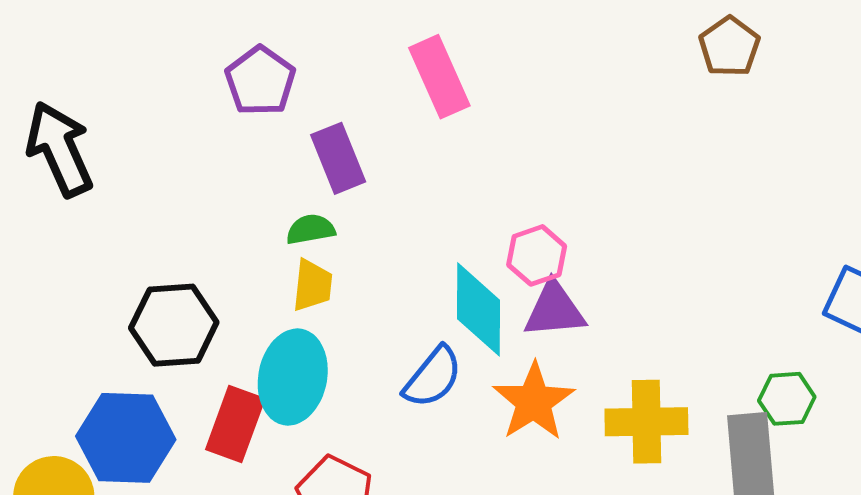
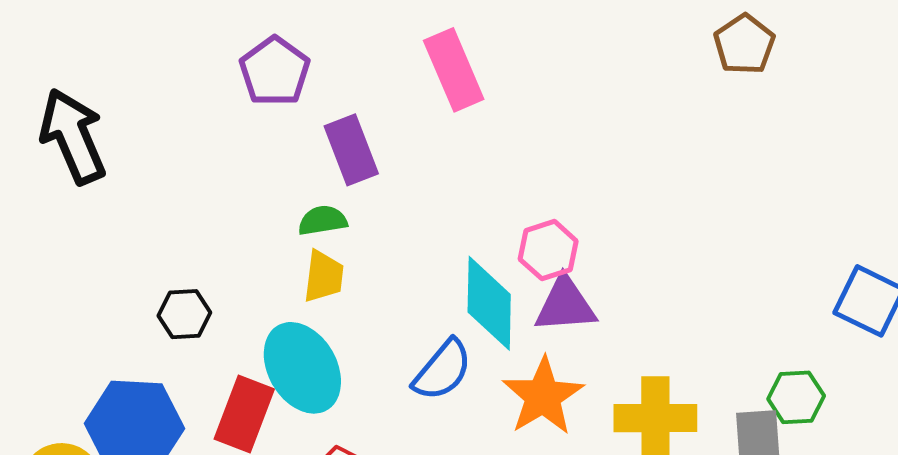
black hexagon: (174, 325) -> (184, 314), size x0.6
cyan ellipse: (293, 377) -> (302, 368), turned -42

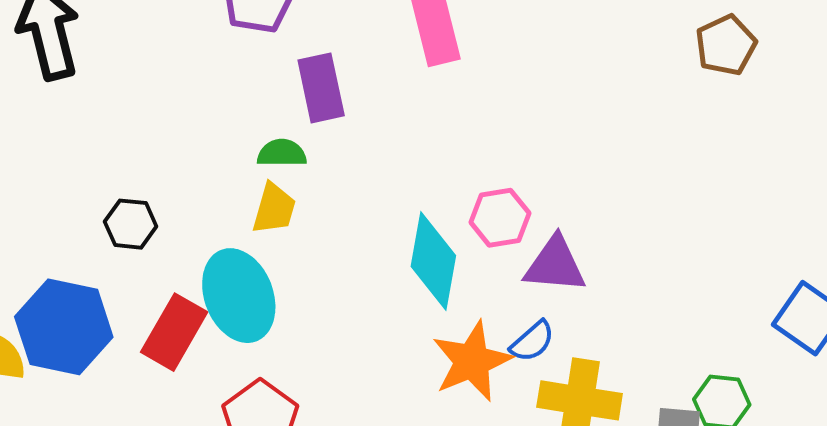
purple triangle: (565, 305) -> (555, 265), moved
blue semicircle: (442, 370) -> (532, 341), moved, size x0.7

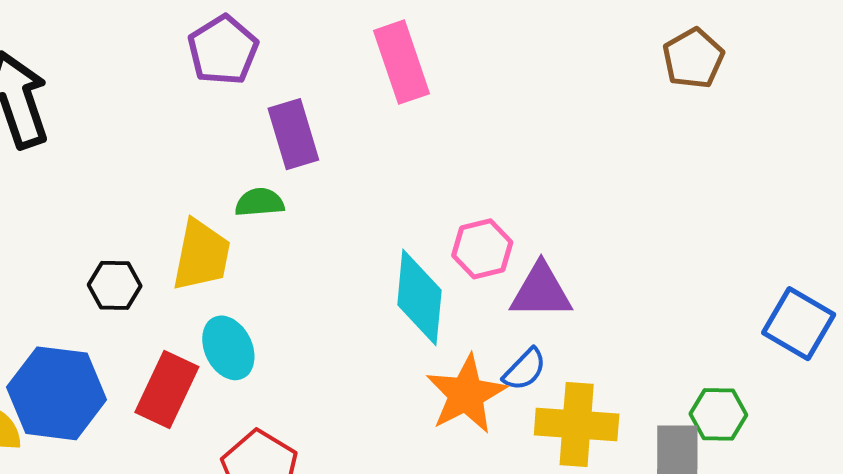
yellow trapezoid: (274, 209) -> (201, 255), moved, size x1.4
cyan ellipse: (239, 296) -> (228, 348), size x0.7

